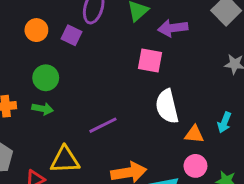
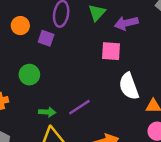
orange circle: (36, 30) -> (20, 26), moved
green arrow: (43, 109) -> (47, 112), moved

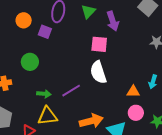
purple arrow: (126, 23) -> (113, 21), turned -96
white semicircle: (129, 86) -> (98, 72), moved

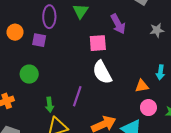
purple arrow: (113, 21) -> (118, 24), moved
purple line: (71, 91) -> (77, 96), turned -30
green arrow: (44, 94) -> (50, 105), turned 88

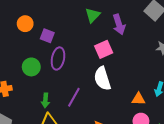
purple ellipse: (49, 17) -> (58, 59), moved
purple arrow: (118, 24) -> (119, 24), moved
pink square: (98, 43) -> (104, 49), turned -30

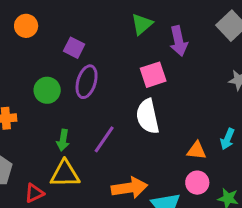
orange circle: (25, 24) -> (26, 26), moved

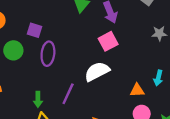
pink square: (153, 75) -> (108, 41), moved
green circle: (47, 90) -> (13, 50), moved
white semicircle: (148, 116) -> (97, 71), turned 85

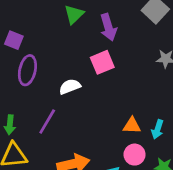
white semicircle: (97, 71) -> (70, 87), moved, size x0.7
cyan arrow: (158, 78) -> (158, 129), moved

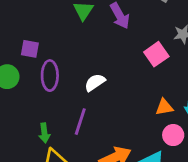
pink square: (102, 62) -> (156, 54), moved

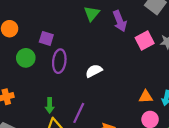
pink square: (156, 54) -> (145, 41), moved
purple line: (80, 122) -> (79, 113), moved

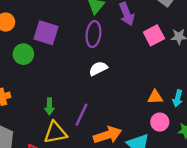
purple square: (46, 38) -> (46, 33), size x1.5
purple ellipse: (59, 61) -> (93, 34), moved

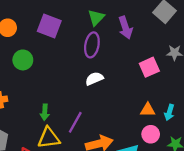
purple square: (46, 33) -> (49, 26), moved
pink square: (154, 35) -> (149, 67), moved

